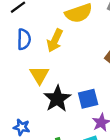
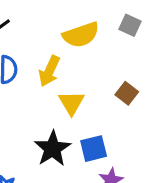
yellow triangle: (39, 75) -> (71, 103), moved

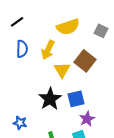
gray square: (130, 25) -> (101, 31), moved
brown square: (127, 93) -> (85, 61), moved, size x1.5

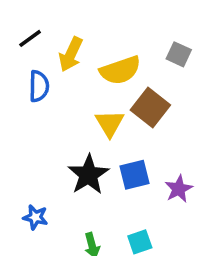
yellow semicircle: (68, 27) -> (120, 70), moved
yellow arrow: (48, 50) -> (71, 54), moved
purple star: (87, 119) -> (179, 189), moved

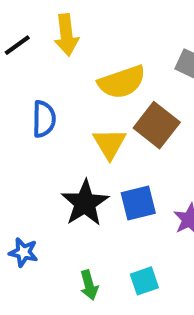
yellow arrow: (71, 54) -> (66, 35), moved, turned -32
blue semicircle: (39, 86) -> (44, 119), moved

